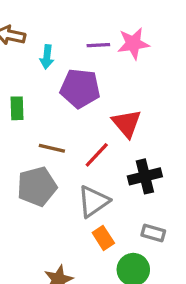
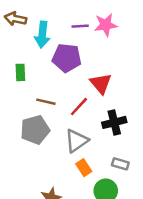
cyan arrow: (47, 57) -> (42, 35), size x1.5

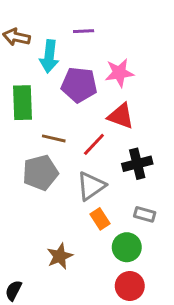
pink star: (106, 25) -> (119, 73), moved
purple line: (80, 26) -> (84, 31), moved
green rectangle: (20, 72) -> (22, 103), size x1.6
red triangle: (101, 83) -> (121, 116), turned -30

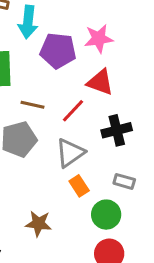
brown star: (60, 256) -> (38, 224), turned 30

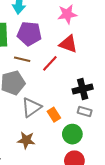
purple pentagon: (58, 51) -> (29, 34), moved
black cross: (117, 130) -> (83, 89), moved
gray triangle: (70, 153) -> (31, 107), moved

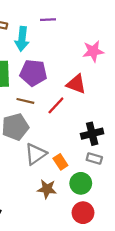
pink star: (67, 14) -> (93, 51), moved
brown star: (26, 140) -> (47, 189), moved

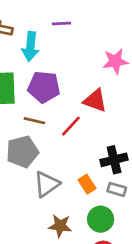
orange rectangle: (60, 162) -> (87, 184), moved

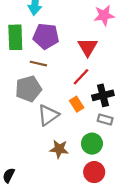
red triangle: (95, 100) -> (88, 47), turned 40
red line: (71, 126) -> (81, 77), moved
orange rectangle: (87, 184) -> (77, 104), moved

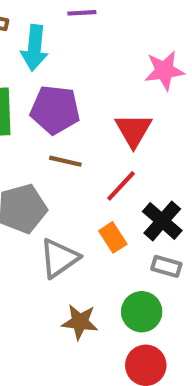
brown line: (38, 64) -> (65, 161), moved
black cross: (103, 95) -> (162, 221), turned -35

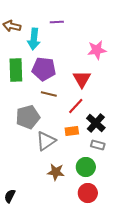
orange rectangle: (113, 237) -> (72, 131), turned -64

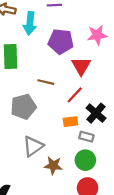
purple pentagon: (44, 69) -> (61, 41), moved
gray triangle: (46, 141) -> (33, 146), moved
gray rectangle: (98, 145) -> (86, 137), moved

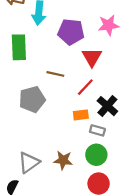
gray triangle: (33, 146) -> (29, 162), moved

